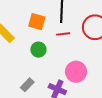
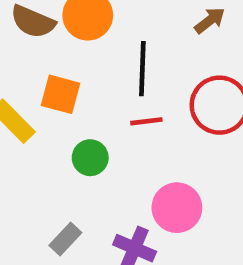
orange square: (37, 22) -> (60, 94), moved

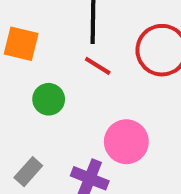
red line: (146, 121) -> (98, 66), turned 40

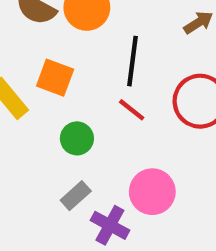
gray rectangle: (28, 172) -> (76, 196), moved

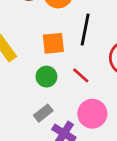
orange square: (55, 78) -> (53, 43), moved, turned -30
red line: (132, 110) -> (81, 75), moved

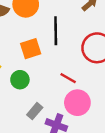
red line: (81, 75) -> (68, 78), moved
green circle: (46, 77) -> (20, 80), moved

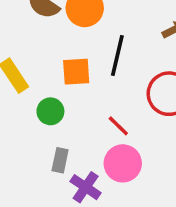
gray rectangle: (35, 111) -> (60, 160), turned -42

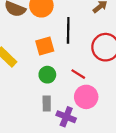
green circle: (50, 111) -> (47, 75), moved

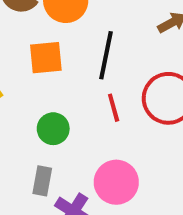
orange square: (45, 46) -> (46, 58), moved
red line: (78, 74) -> (114, 108), moved, turned 32

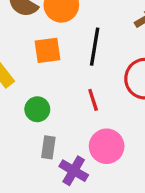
red line: (114, 108) -> (93, 100), moved
green circle: (53, 129) -> (37, 109), moved

